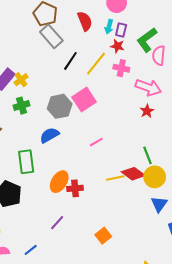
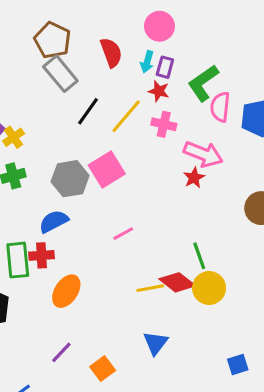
red star: (147, 111) -> (194, 178), moved
red cross: (75, 188) -> (42, 255), moved
blue triangle: (159, 204) -> (155, 343), moved
orange square: (103, 236) -> (103, 369), moved

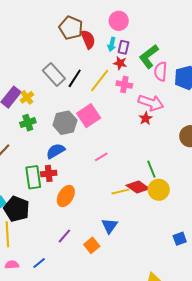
brown pentagon: (52, 40) -> (71, 28), moved
gray rectangle: (60, 74) -> (54, 75), moved
blue triangle: (155, 343) -> (109, 226), moved

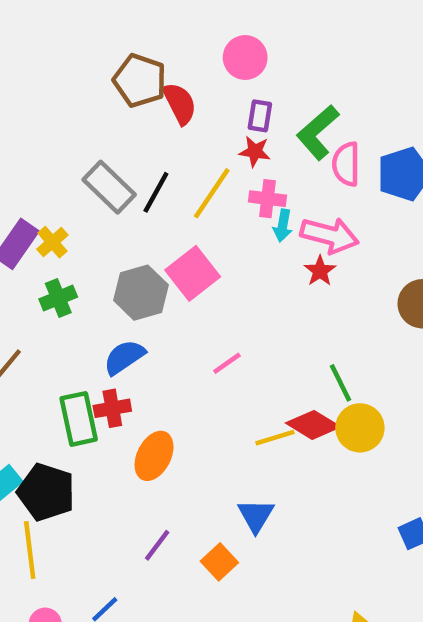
cyan arrow: (112, 44) -> (283, 226), moved

